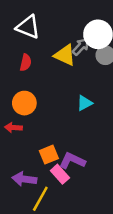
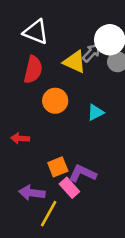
red semicircle: (26, 63) -> (33, 70), size x1.5
orange circle: (24, 103) -> (55, 101), moved

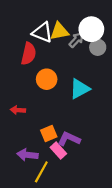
white triangle: (36, 32) -> (42, 32), moved
yellow triangle: (75, 62) -> (59, 31), moved, turned -36
cyan triangle: (95, 112) -> (80, 89), size x1.5

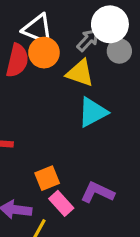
yellow triangle: (59, 31) -> (80, 73), moved, turned 30
orange circle: (47, 79) -> (44, 53), moved
purple L-shape: (69, 139) -> (97, 192), moved

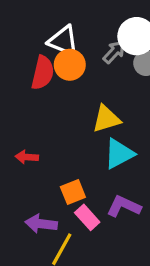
yellow triangle: (80, 73) -> (106, 119), moved, turned -36
cyan triangle: (93, 112) -> (119, 154), moved

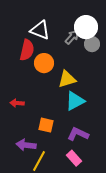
orange circle: (70, 65) -> (44, 63), moved
orange square: (73, 192) -> (46, 125), turned 35
pink rectangle: (87, 217) -> (74, 158), moved

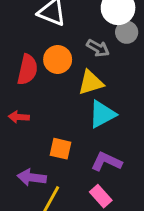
gray arrow: (72, 37) -> (98, 48), moved, turned 77
red semicircle: (27, 50) -> (27, 70), moved

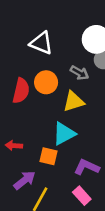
cyan triangle: (102, 114) -> (64, 134), moved
red arrow: (19, 117) -> (14, 146), moved
purple arrow: (32, 177) -> (25, 180), turned 135

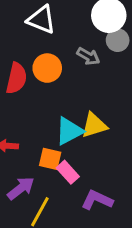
yellow triangle: (74, 101) -> (94, 125), moved
purple L-shape: (87, 167) -> (97, 200), moved
pink rectangle: (82, 196) -> (68, 172), moved

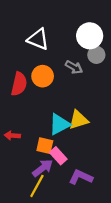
purple arrow: (21, 188) -> (43, 168), moved

